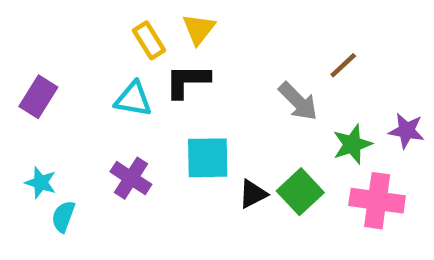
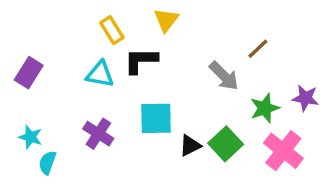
yellow triangle: (199, 29) -> (166, 20), moved
pink cross: (377, 201) -> (283, 151), turned 30

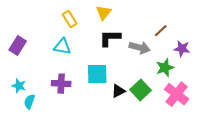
black L-shape: (141, 61) -> (110, 38), moved
gray arrow: (224, 76) -> (140, 48), turned -30
purple star: (305, 98) -> (182, 49), moved
purple cross: (98, 134) -> (61, 84), turned -30

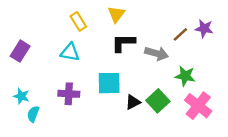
purple star: (182, 49) -> (204, 28), moved
green star: (165, 68) -> (185, 76), turned 30

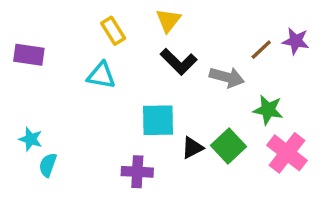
black L-shape: (123, 43) -> (179, 62), turned -135
purple rectangle: (20, 51) -> (29, 55), moved, turned 66
purple cross: (69, 94) -> (137, 172), moved

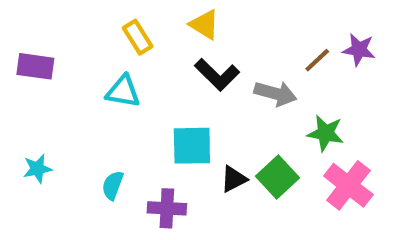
yellow triangle: (168, 20) -> (204, 25), turned -36
cyan star: (31, 139) -> (37, 169), turned -30
cyan semicircle: (48, 165) -> (113, 185), moved

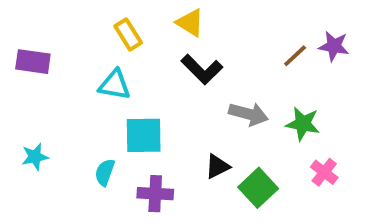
gray arrow: (275, 93) -> (248, 114), moved
cyan square: (192, 146) -> (144, 135), moved
green square: (278, 177) -> (258, 188), moved
pink cross: (348, 185) -> (324, 172), size x0.6

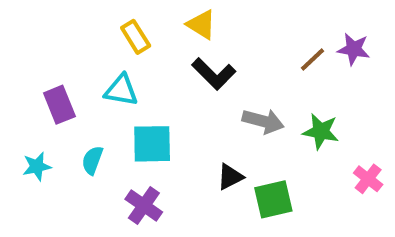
purple rectangle: (33, 62) -> (59, 105), moved, turned 60
cyan semicircle: (105, 172) -> (92, 160), moved
pink cross: (324, 172) -> (368, 179), moved
green square: (258, 188) -> (273, 199), turned 30
purple cross: (155, 194) -> (144, 206), moved, turned 32

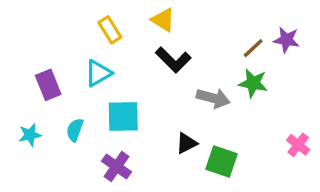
cyan triangle: (121, 90) -> (98, 73), turned -40
green star: (321, 131) -> (253, 83), moved
green square: (273, 199) -> (221, 161), turned 32

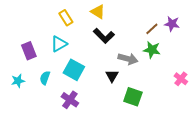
cyan square: (123, 116) -> (74, 70), turned 30
black triangle: (186, 143) -> (112, 76), moved, turned -32
pink cross: (298, 145) -> (181, 79), moved

